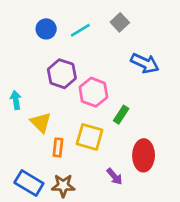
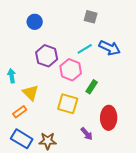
gray square: (120, 22) -> (91, 17), turned -32
cyan line: (80, 30) -> (85, 49), moved
orange rectangle: (58, 147) -> (20, 112), moved, turned 48

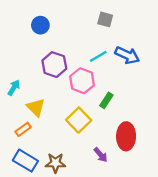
cyan arrow: (12, 76) -> (14, 88), turned 40
yellow square: (68, 104) -> (79, 120), turned 30

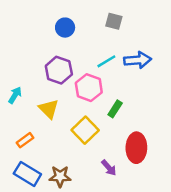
blue circle: (40, 25) -> (65, 28), moved
blue arrow: (127, 55) -> (138, 60), turned -30
yellow triangle: (36, 107) -> (49, 109), moved

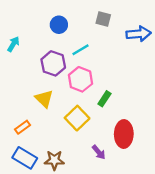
blue arrow: (138, 60) -> (139, 34), moved
cyan line: (106, 61) -> (81, 50), moved
cyan arrow: (15, 95) -> (13, 44), moved

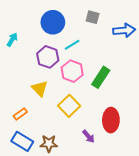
blue circle: (59, 25) -> (53, 22), size x1.5
green rectangle: (104, 99) -> (101, 77), moved, size x1.5

